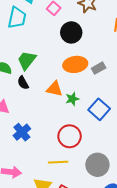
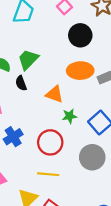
green star: (72, 99) -> (70, 116), moved
red circle: (70, 136) -> (50, 142), moved
gray circle: (97, 165) -> (92, 157), moved

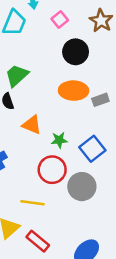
orange triangle: (54, 94) -> (32, 125), moved
red circle: (50, 142) -> (52, 170), moved

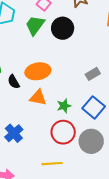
green trapezoid: (17, 75) -> (35, 25), moved
orange ellipse: (73, 91) -> (38, 71), moved
gray rectangle: (100, 100) -> (93, 74), moved

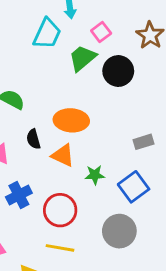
black semicircle: (14, 82) -> (33, 139), moved
red circle: (63, 132) -> (60, 210), moved

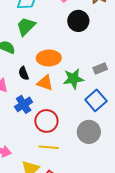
green trapezoid: (82, 58) -> (26, 26), moved
green star: (95, 175) -> (73, 79), moved, size x1.5
blue cross: (19, 195) -> (24, 104), moved

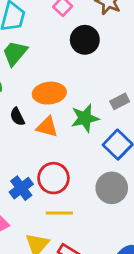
blue cross: (24, 104) -> (21, 188), moved

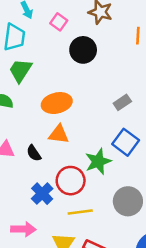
black semicircle: (17, 117) -> (34, 153), moved
green star: (85, 118) -> (98, 161), moved
gray circle: (112, 188) -> (128, 201), moved

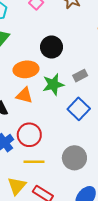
black circle: (83, 50) -> (52, 47), moved
green star: (98, 161) -> (53, 84), moved

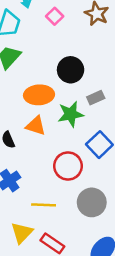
gray rectangle: (80, 76) -> (96, 98), moved
red circle: (29, 135) -> (68, 166), moved

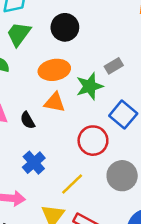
black circle: (71, 70) -> (65, 27), moved
yellow line: (44, 205) -> (72, 184), turned -40

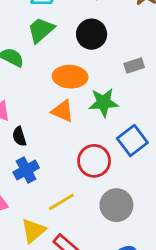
gray rectangle: (114, 66) -> (134, 66), moved
black semicircle: (28, 120) -> (19, 136), moved

